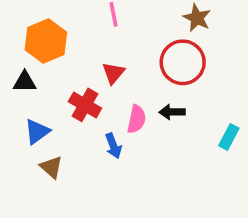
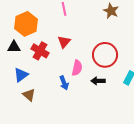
red circle: (183, 62) -> (105, 55), moved
red cross: (85, 105) -> (40, 51), moved
black arrow: (172, 112) -> (98, 81), moved

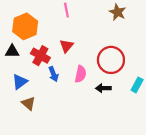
blue arrow: (64, 83) -> (53, 74), moved

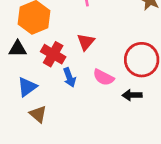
pink semicircle: (81, 74) -> (103, 77), turned 105

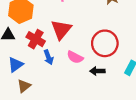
red triangle: (86, 42) -> (61, 30), size x1.5
brown triangle: (38, 114) -> (24, 86), turned 40

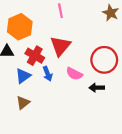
blue triangle: (15, 65) -> (23, 76), moved

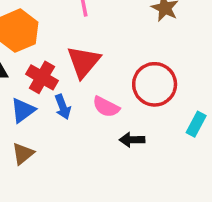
black arrow: (97, 88) -> (132, 140), moved

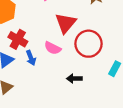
red triangle: (84, 62) -> (66, 23), moved
pink semicircle: (106, 107) -> (53, 48), moved

